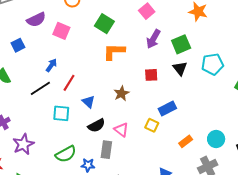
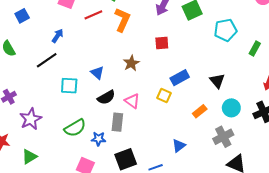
orange L-shape: (114, 52) -> (122, 20), turned 115
black triangle: (180, 68) -> (217, 81), moved
red line: (69, 83) -> (93, 15), moved, turned 36

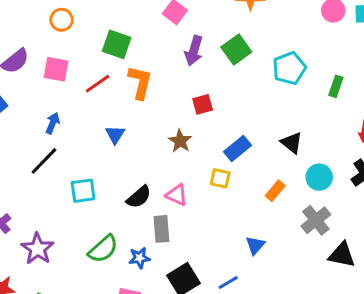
brown star: (131, 63) -> (180, 141), moved
blue triangle: (97, 73) -> (115, 135), moved, turned 32

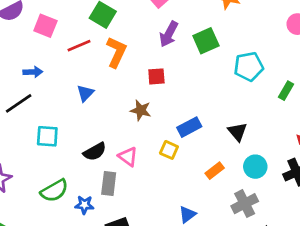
red square: (203, 104) -> (156, 76), moved
blue arrow: (53, 123) -> (33, 72), turned 54
brown star: (180, 141) -> (141, 110), turned -30

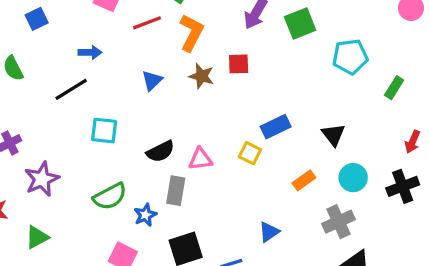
brown star: (141, 110) -> (201, 76), moved
pink triangle: (128, 157) -> (200, 159), turned -45
blue star: (84, 205) -> (145, 215), turned -30

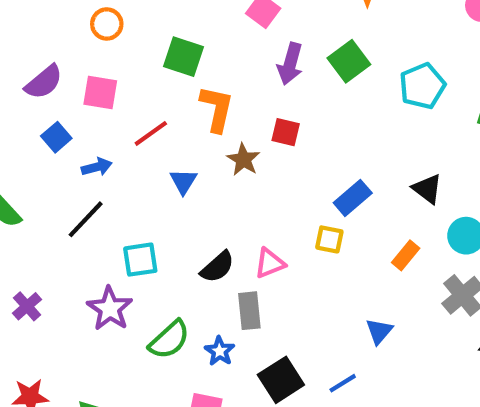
blue square: (37, 19) -> (56, 137), moved
red line: (147, 23) -> (151, 133), moved
red square: (239, 64) -> (286, 132), turned 30
brown star: (201, 76) -> (243, 160), turned 30
purple star: (42, 179) -> (110, 309), moved

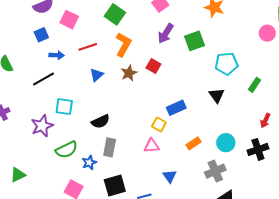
black triangle: (427, 189) -> (217, 95), moved
pink triangle: (270, 263) -> (152, 146), moved
blue triangle: (379, 331) -> (170, 176), turned -32

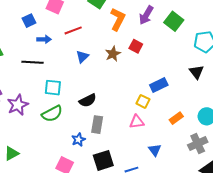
green square: (194, 41) -> (174, 21), turned -30
orange L-shape: (123, 44) -> (118, 19), moved
black line: (44, 79) -> (32, 62), turned 35
purple star: (42, 126) -> (18, 105), moved
green semicircle: (66, 150) -> (52, 114), moved

